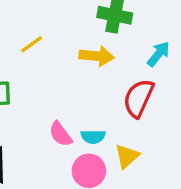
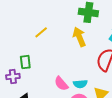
yellow arrow: (97, 56) -> (79, 37), turned -114

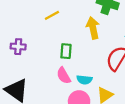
green rectangle: (25, 62) -> (66, 51), moved
purple cross: (13, 77) -> (18, 47), moved

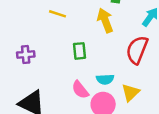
yellow line: (52, 15) -> (57, 14), turned 56
pink semicircle: (64, 76) -> (80, 90), moved

